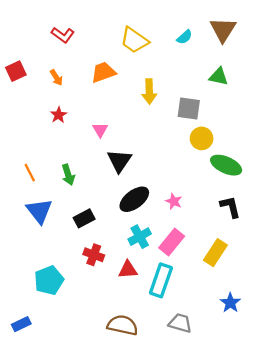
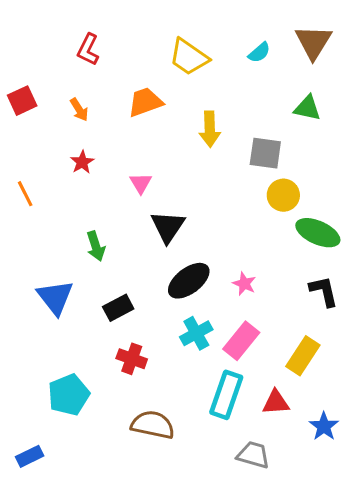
red L-shape: (63, 35) -> (88, 50), turned 80
orange line: (30, 173) -> (25, 194), moved
red triangle: (128, 270) -> (276, 402), moved
brown semicircle: (123, 325) -> (153, 425), moved

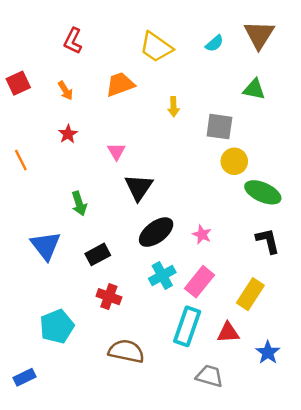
yellow arrow: (210, 129) -> (173, 107), size x0.7

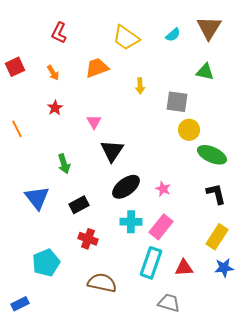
cyan cross: (162, 275) -> (131, 222), turned 30
yellow rectangle: (250, 294) -> (217, 237), moved
blue star: (268, 352) -> (224, 268), moved, turned 30

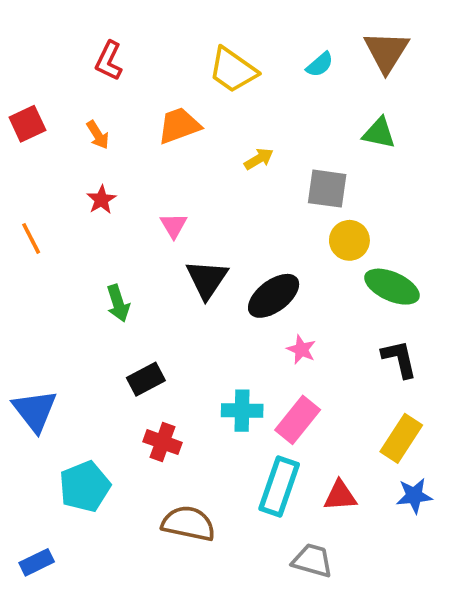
yellow arrow: (140, 86) -> (259, 159), turned -119
black ellipse: (126, 187) -> (274, 296), moved
blue triangle: (37, 198) -> (35, 411), moved

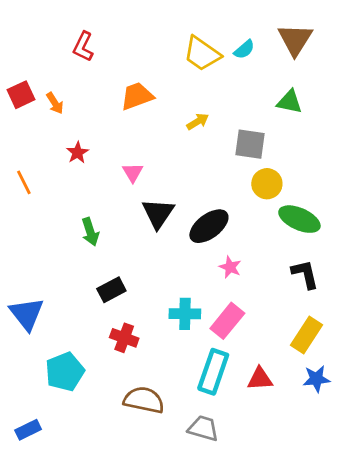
yellow trapezoid: (233, 70) -> (202, 54), moved
orange arrow: (98, 135) -> (55, 103), moved
gray trapezoid: (312, 560) -> (203, 428), moved

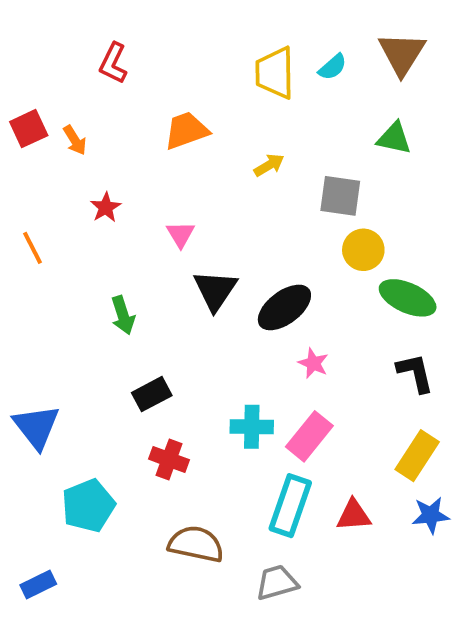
yellow trapezoid: (202, 54) -> (275, 73), turned 54
gray trapezoid: (203, 428) -> (277, 583), turned -32

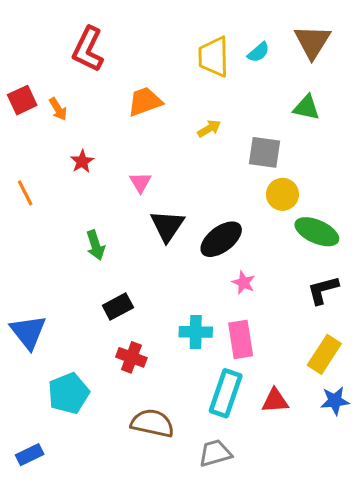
red L-shape: (113, 63) -> (88, 49), size x1.4
black L-shape: (415, 373) -> (323, 290), turned -92
pink rectangle: (309, 436) -> (241, 339), turned -48

